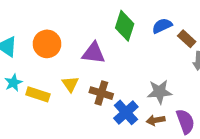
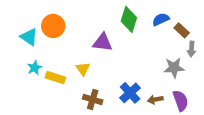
orange circle: (47, 44) -> (53, 26), moved
gray star: (160, 92) -> (174, 68), moved
brown cross: (101, 93) -> (93, 100), moved

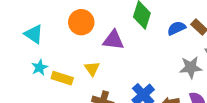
blue semicircle: (161, 19) -> (176, 28), moved
orange circle: (53, 26) -> (81, 22), moved

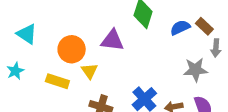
orange circle: (81, 22) -> (72, 49), moved
cyan star: (40, 67) -> (15, 71), moved

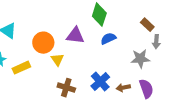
blue semicircle: (180, 28) -> (108, 39), moved
yellow rectangle: (57, 81) -> (21, 68), moved, turned -42

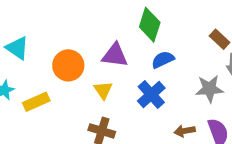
yellow triangle: (57, 60) -> (103, 90), moved
blue cross: (100, 82) -> (151, 95), moved

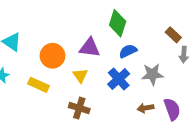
gray star: (209, 89) -> (152, 74), moved
yellow rectangle: (36, 102) -> (39, 85), moved, turned 48

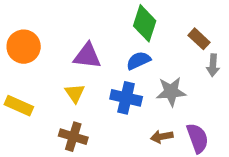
green diamond: (118, 23) -> (145, 23), moved
orange circle: (53, 56) -> (24, 47), moved
blue cross: (119, 79) -> (126, 98), turned -35

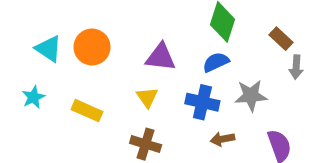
brown arrow: (162, 137) -> (222, 139), moved

